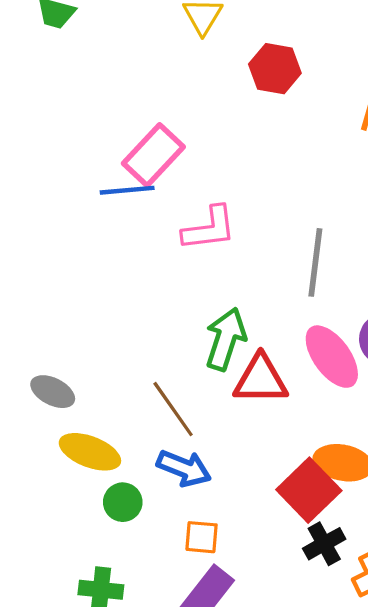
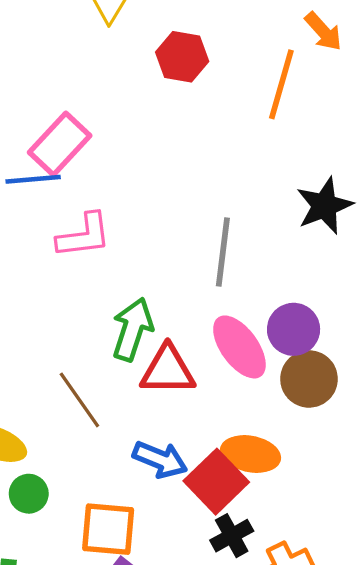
pink L-shape: (209, 228) -> (84, 236), moved
blue arrow: (184, 468) -> (160, 460), moved
orange square: (202, 537) -> (108, 529), size x1.6

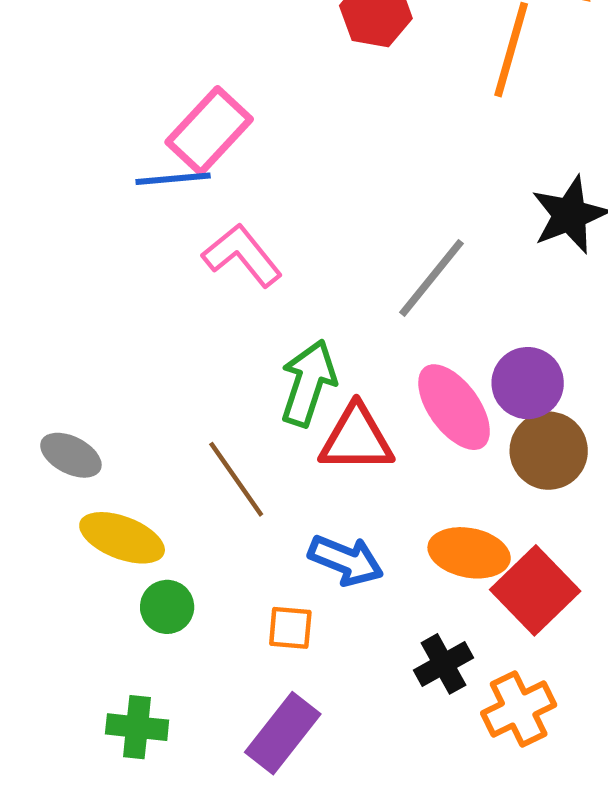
pink L-shape: (84, 236) -> (242, 255), turned -122
gray line: (223, 252) -> (431, 278), turned 32
red square: (216, 482) -> (535, 590), moved
orange square: (108, 529) -> (290, 628), moved, size x0.6

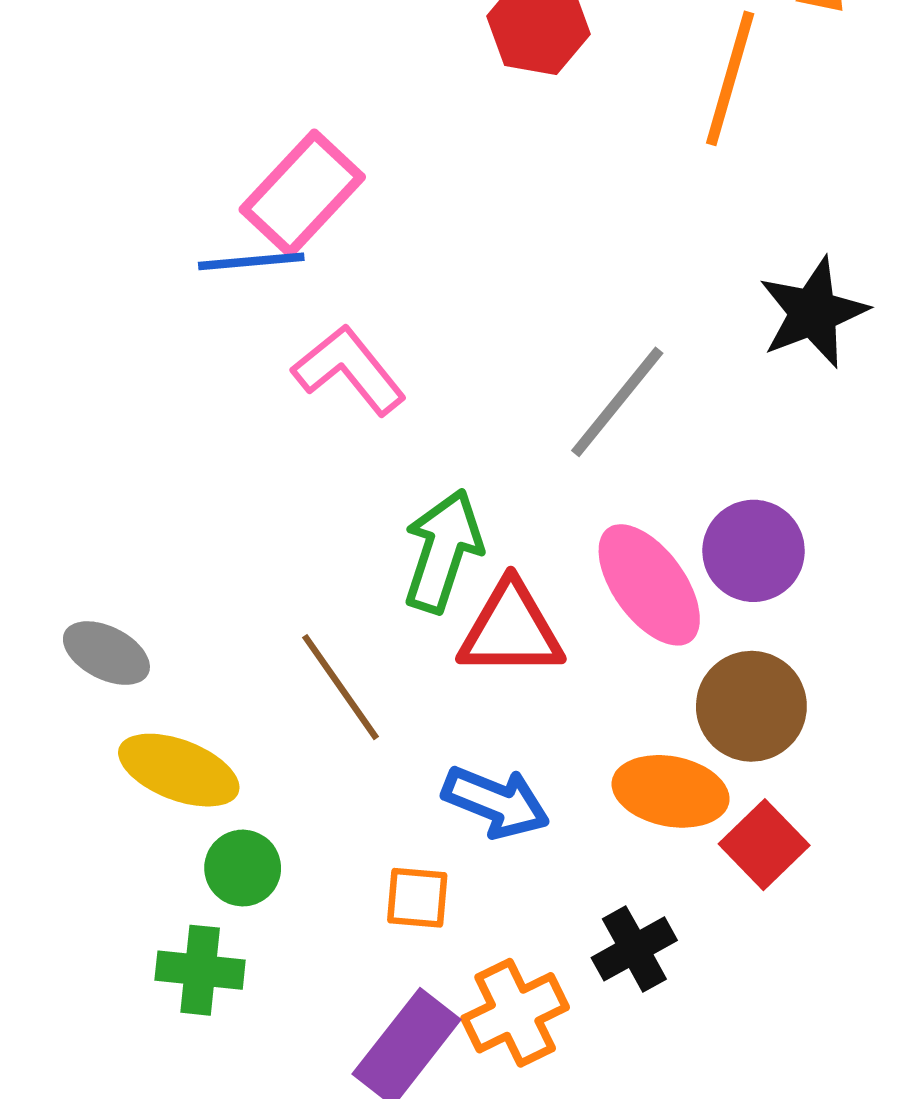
brown circle: (549, 451) -> (751, 706), moved
red square: (535, 590) -> (764, 845), size x0.7
orange cross: (519, 709) -> (515, 1013), moved
green cross: (137, 727) -> (200, 970), moved

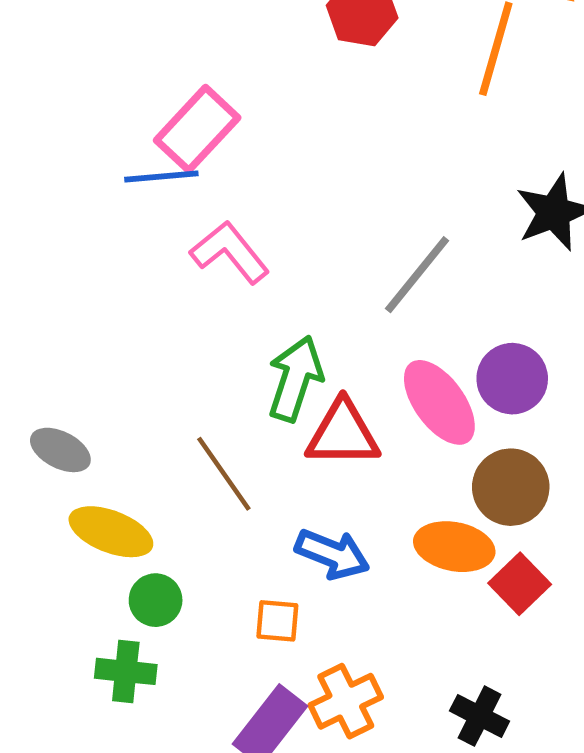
black cross: (634, 949) -> (480, 716), moved, turned -34

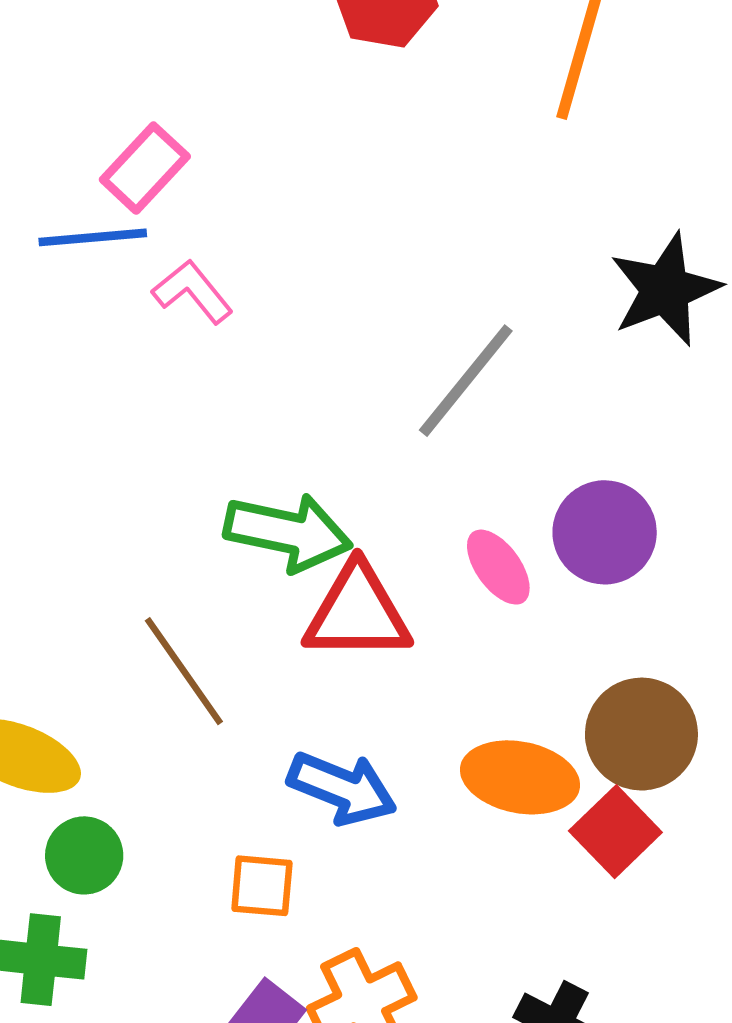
pink rectangle: (197, 129) -> (145, 168), size x0.7
pink L-shape: (230, 252) -> (193, 292), moved, size x0.7
green arrow: (295, 379) -> (288, 532), turned 84
pink ellipse: (439, 402) -> (498, 567), size x0.6
brown circle: (511, 487) -> (641, 734), moved

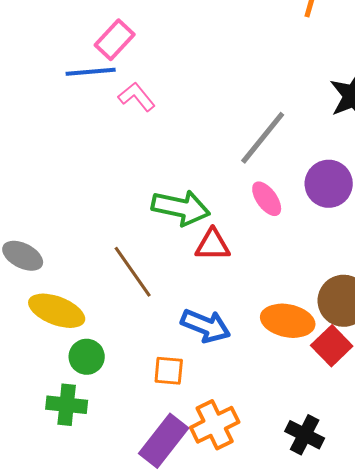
purple circle: (605, 532) -> (329, 184), moved
pink ellipse: (498, 567) -> (267, 199), moved
red triangle: (357, 613) -> (213, 245), size x0.7

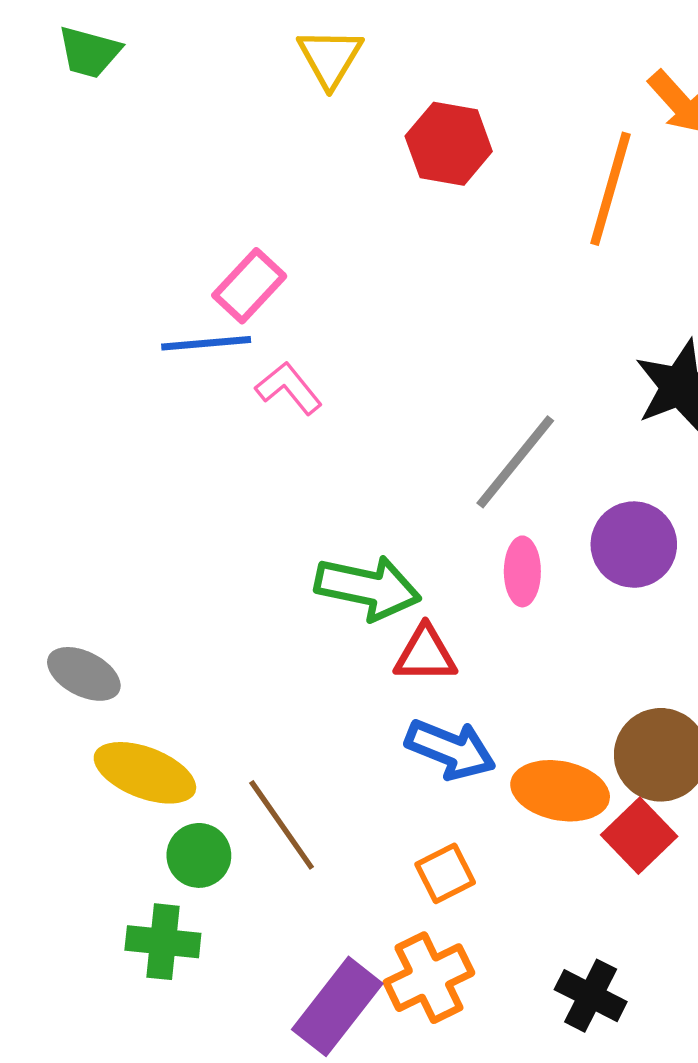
pink ellipse: (267, 199) -> (522, 571), turned 36
brown line: (133, 272) -> (282, 825), moved
blue arrow: (206, 326) -> (450, 749), moved
orange square: (169, 371) -> (445, 873), moved, turned -32

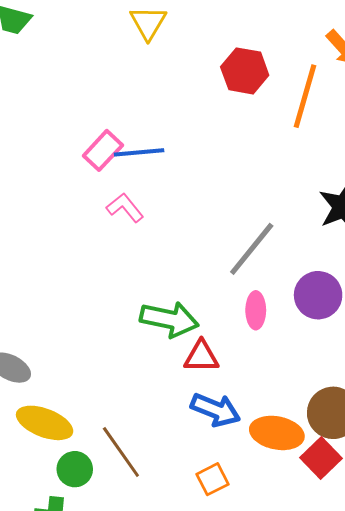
red hexagon: (449, 144) -> (245, 71), moved
blue line: (206, 343) -> (139, 152), moved

